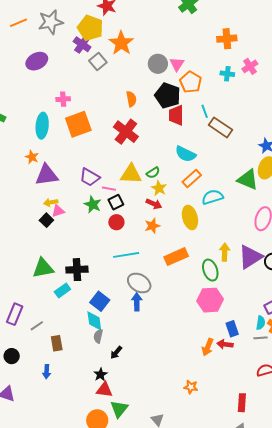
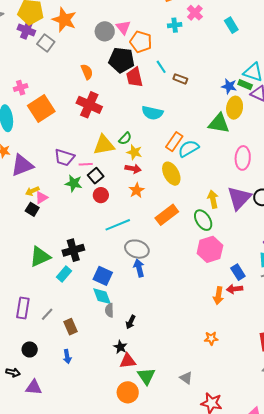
brown rectangle: (220, 127) -> (180, 79), size x0.6
orange rectangle: (192, 178) -> (174, 142), moved

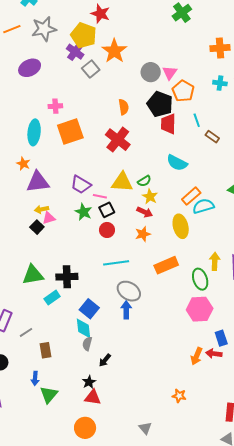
green triangle: (146, 376) -> (49, 395), moved

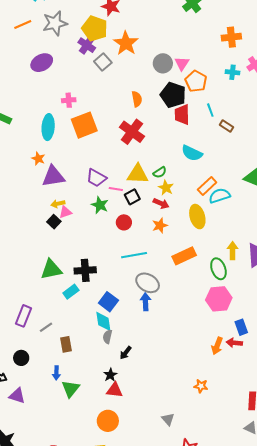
black square: (107, 210) -> (132, 197), moved

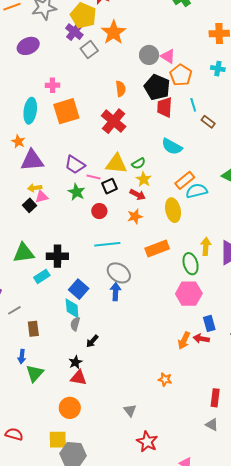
pink triangle: (182, 63) -> (168, 56), turned -35

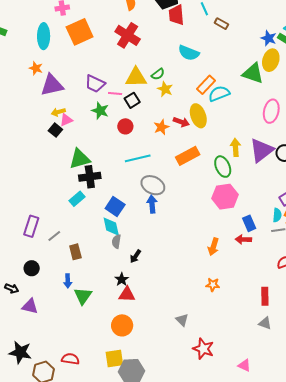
red arrow: (138, 195) -> (181, 122), moved
green triangle: (24, 253) -> (80, 159), moved
orange arrow: (184, 340) -> (213, 247), moved

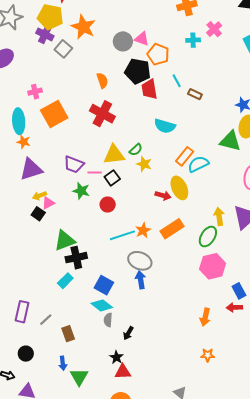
orange star: (36, 68) -> (24, 142), moved
orange star: (161, 127) -> (143, 230), moved
green ellipse: (223, 167) -> (208, 237), turned 60
cyan diamond: (111, 227) -> (102, 305), turned -35

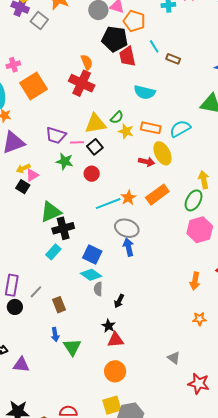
orange semicircle: (102, 80) -> (87, 62), moved
orange rectangle: (185, 156) -> (151, 128), moved, turned 66
black circle: (26, 354) -> (15, 307), moved

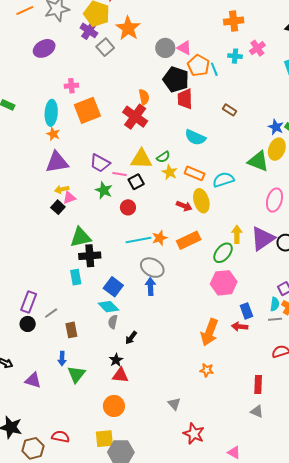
cyan line: (154, 46) -> (214, 69), moved
cyan rectangle: (53, 252) -> (76, 277), turned -63
orange arrow: (195, 281) -> (209, 332), size x1.5
purple triangle: (21, 365) -> (33, 380), moved

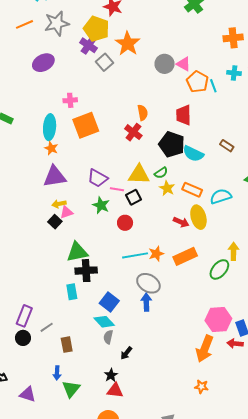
black pentagon: (176, 79) -> (172, 144), moved
brown rectangle: (230, 110) -> (227, 146), moved
red cross: (135, 117) -> (133, 132), size x0.7
pink hexagon: (224, 283) -> (218, 319), moved

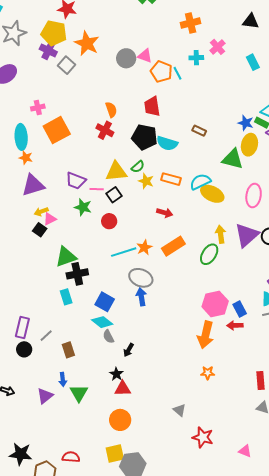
yellow ellipse: (198, 217) -> (212, 194), moved, turned -40
gray semicircle: (108, 337) -> (108, 337), turned -32
purple triangle: (28, 394) -> (45, 396), moved, turned -48

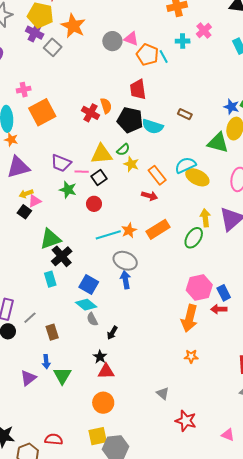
orange semicircle: (111, 110) -> (106, 106), moved
orange rectangle: (171, 179) -> (157, 175), moved, turned 36
black cross: (77, 274) -> (62, 256), turned -30

